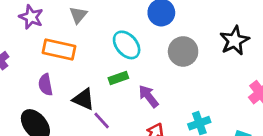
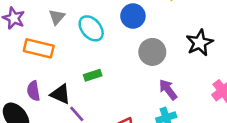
cyan ellipse: (127, 45) -> (91, 28), moved
purple semicircle: (45, 85) -> (33, 91), moved
purple arrow: (149, 96) -> (168, 90), moved

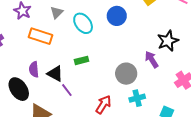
gray circle: (152, 52) -> (126, 74), moved
purple arrow: (168, 90) -> (152, 59), moved

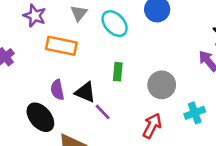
green rectangle: (82, 60) -> (118, 72), turned -64
gray circle: (126, 74) -> (162, 85), moved

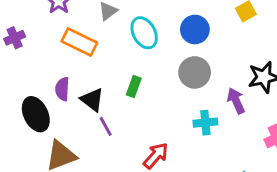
gray circle: (162, 85) -> (195, 72), moved
cyan cross: (195, 113) -> (205, 123), moved

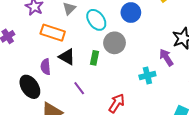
gray circle: (195, 72) -> (115, 43), moved
black triangle: (92, 100) -> (67, 57), moved

